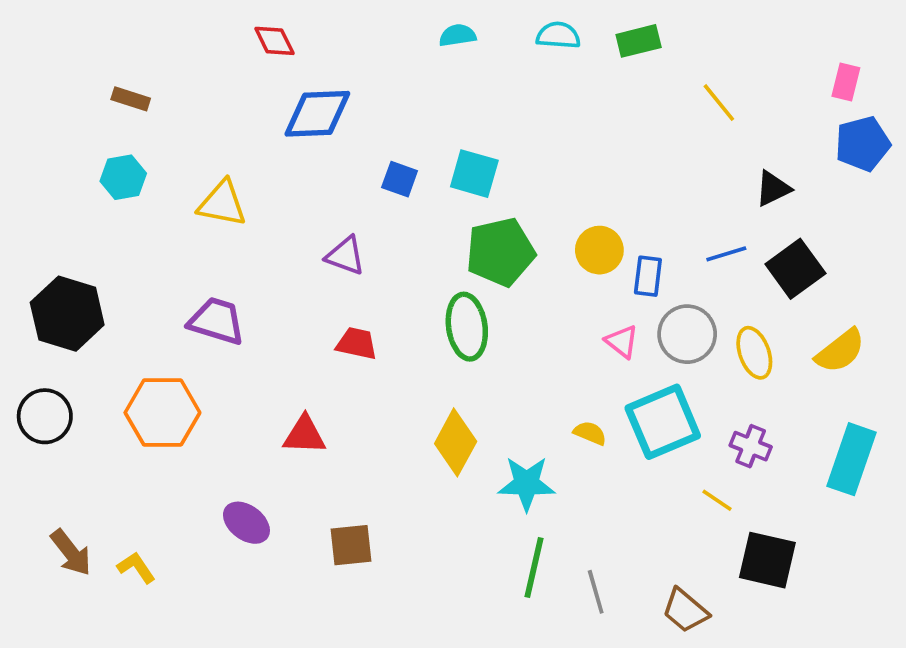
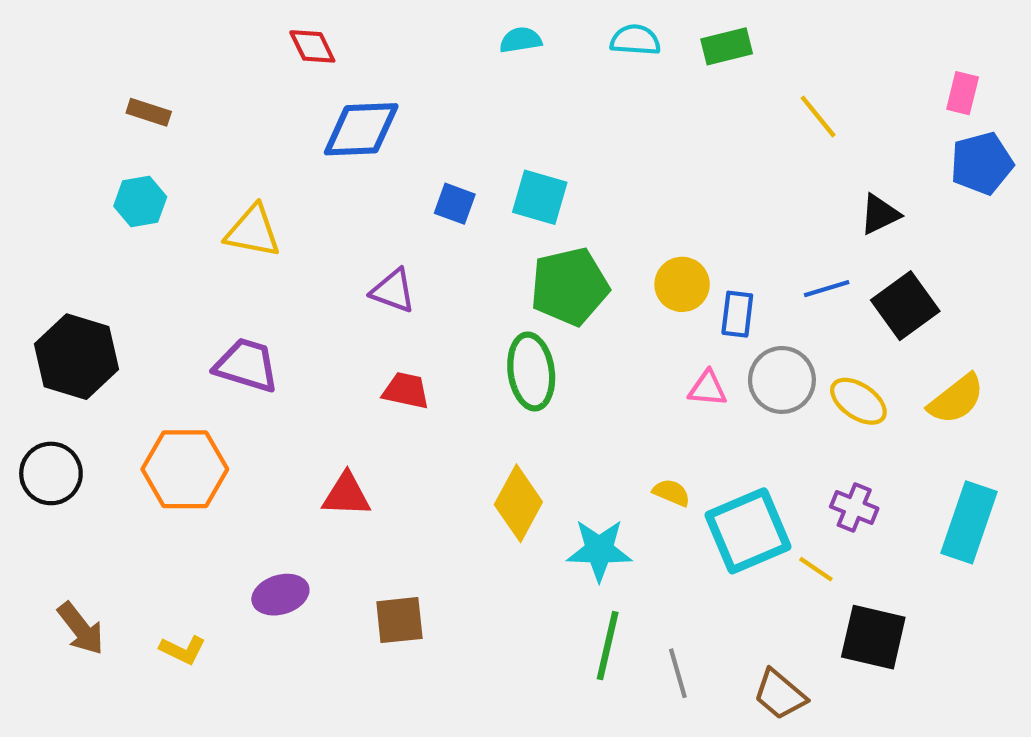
pink triangle: (622, 342) -> (708, 388), turned -33
yellow ellipse: (754, 353) -> (858, 401), turned -36
cyan square: (663, 422) -> (748, 531), moved
purple ellipse: (246, 523) -> (280, 595), turned -54
yellow L-shape: (136, 568) -> (183, 650), moved, turned 150

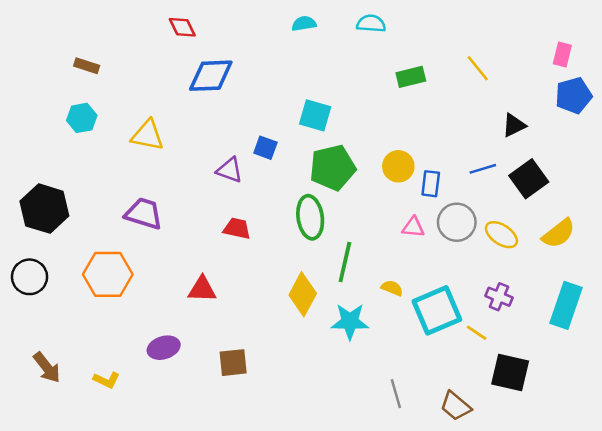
green rectangle: (727, 46) -> (411, 77), moved
blue square: (455, 204) -> (265, 148), moved
green line: (608, 646) -> (345, 262), moved

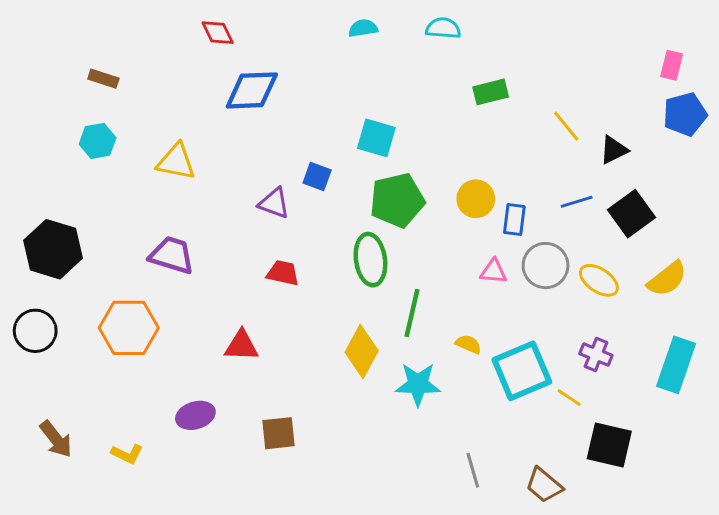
yellow line: (478, 68) -> (566, 126), moved

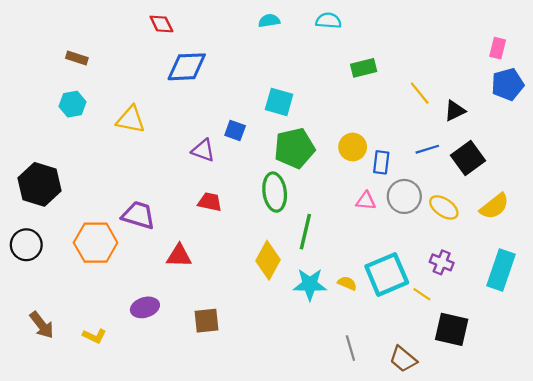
purple trapezoid: (172, 255) -> (138, 215), moved
yellow semicircle: (468, 344) -> (347, 283), moved

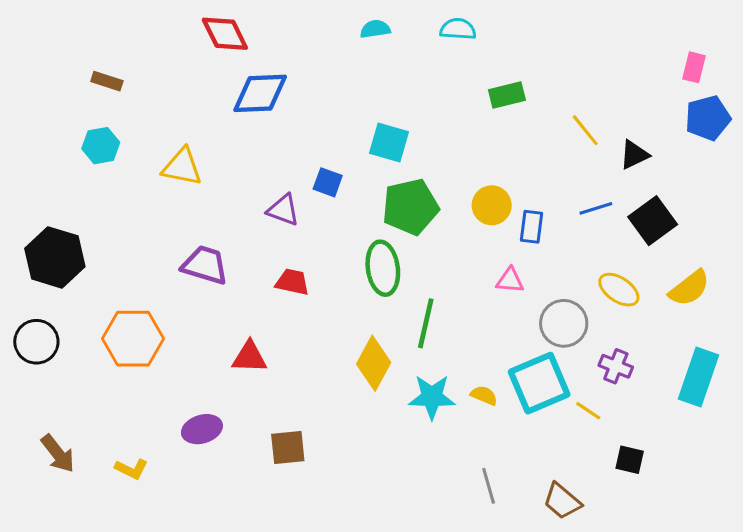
red diamond: (161, 24) -> (225, 34), size x1.4
gray circle: (404, 196) -> (564, 323), moved
purple trapezoid: (138, 215) -> (205, 265), moved
black square: (452, 329) -> (630, 460), size x0.6

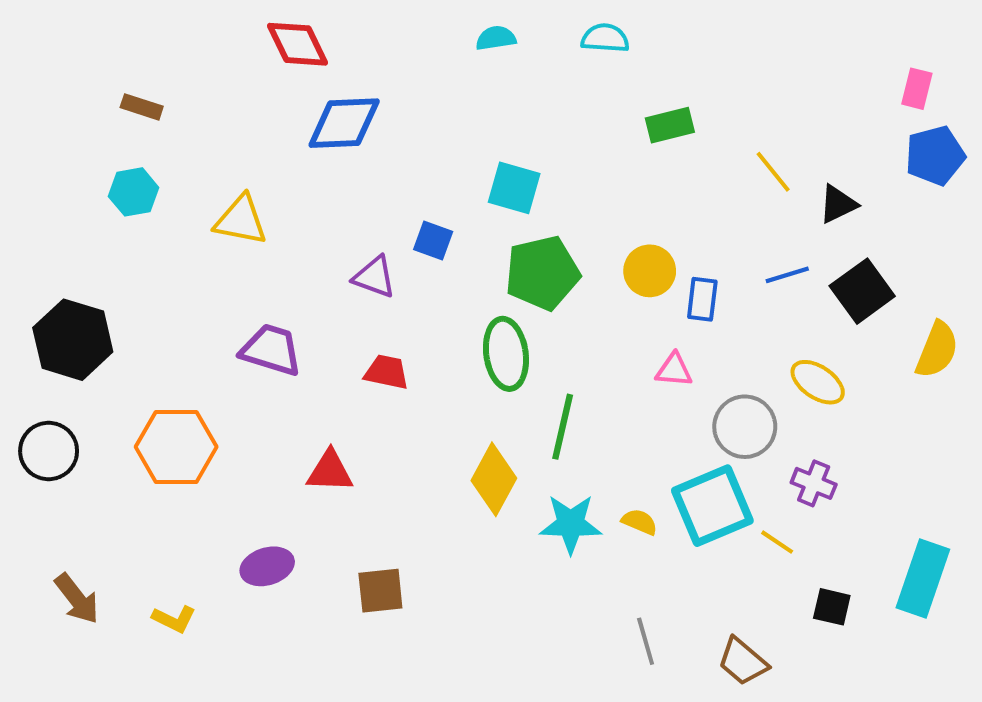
yellow semicircle: (689, 288) -> (937, 350), moved, turned -30
cyan rectangle: (699, 377) -> (923, 579), moved

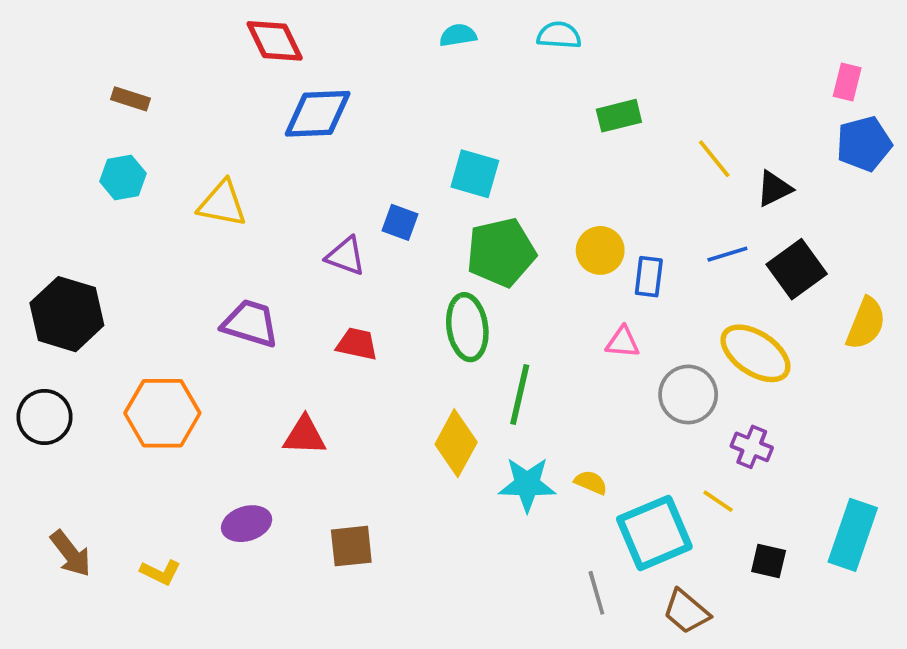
yellow ellipse: (818, 382) -> (755, 353), size x1.4
cyan square: (712, 506) -> (654, 533), moved

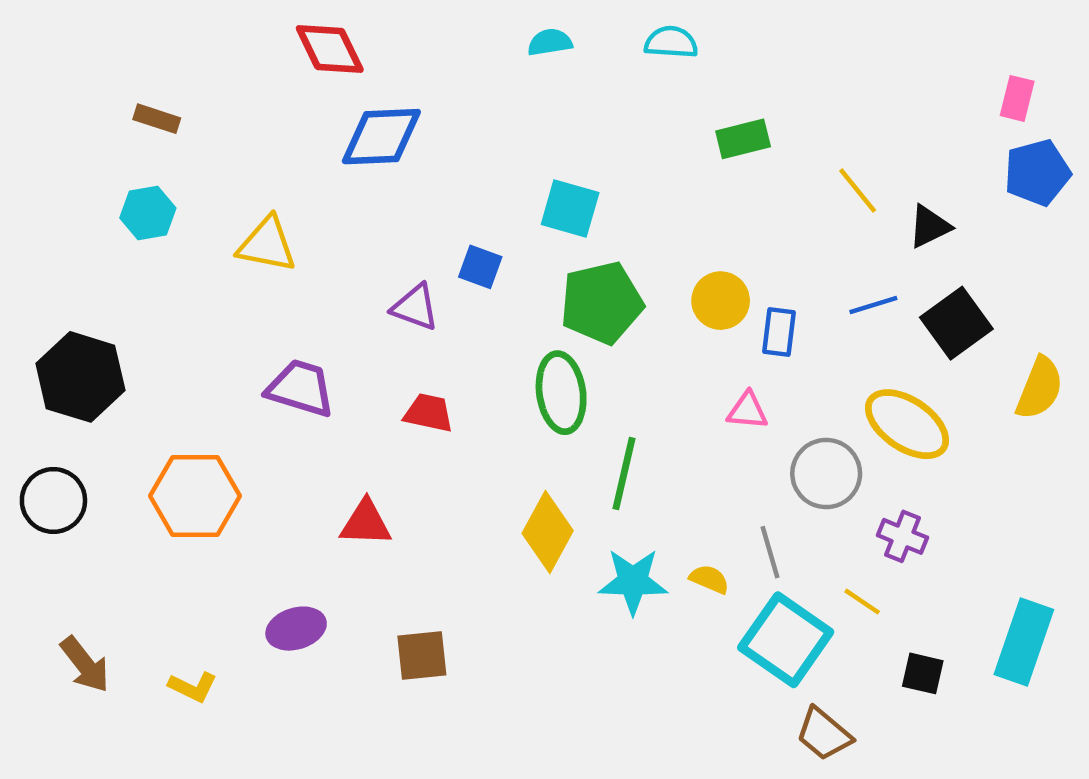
cyan square: (654, 533) -> (786, 640), turned -32
gray line: (596, 593) -> (770, 552), moved

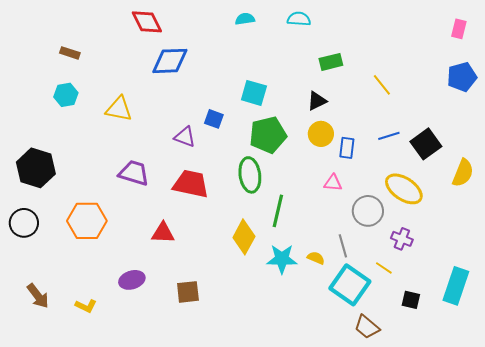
pink rectangle: (1017, 98) -> (459, 29), moved
black triangle: (929, 226) -> (317, 101), moved
red trapezoid: (429, 413) -> (191, 184), size x1.6

